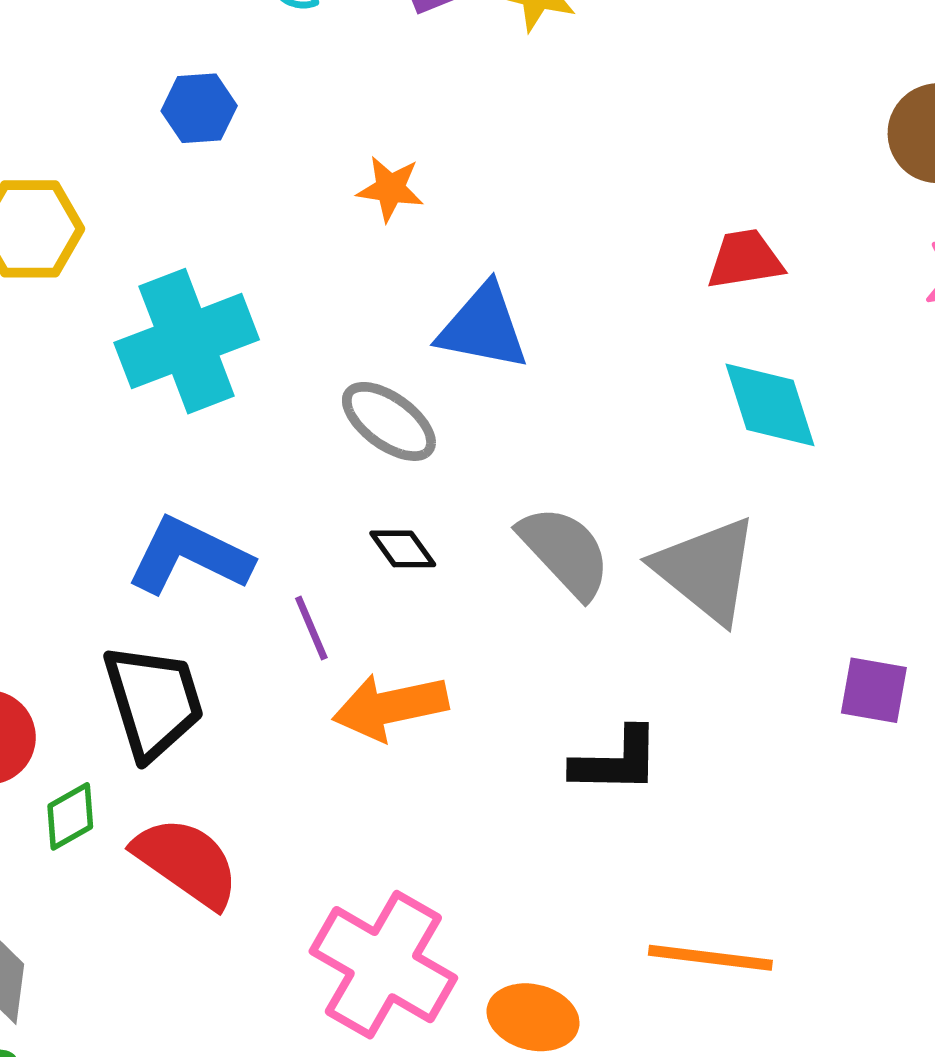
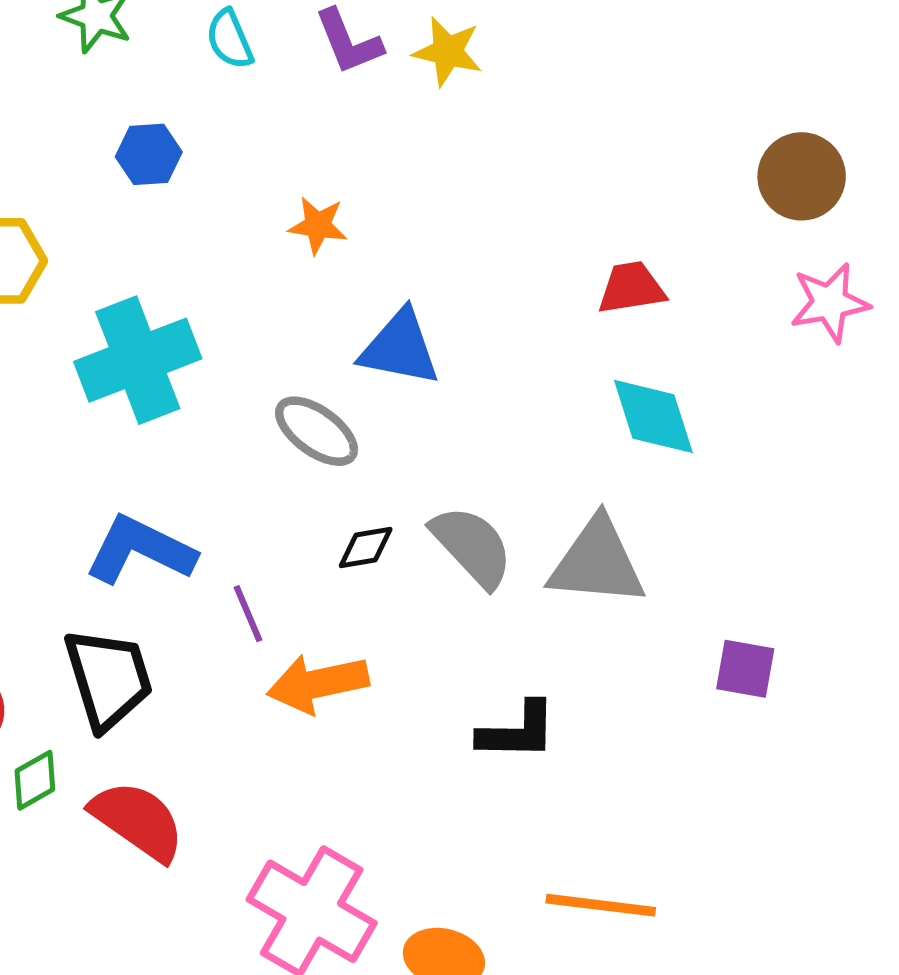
black diamond: (403, 549) -> (366, 548), moved, turned -64
gray triangle: (706, 570) -> (597, 562), turned -34

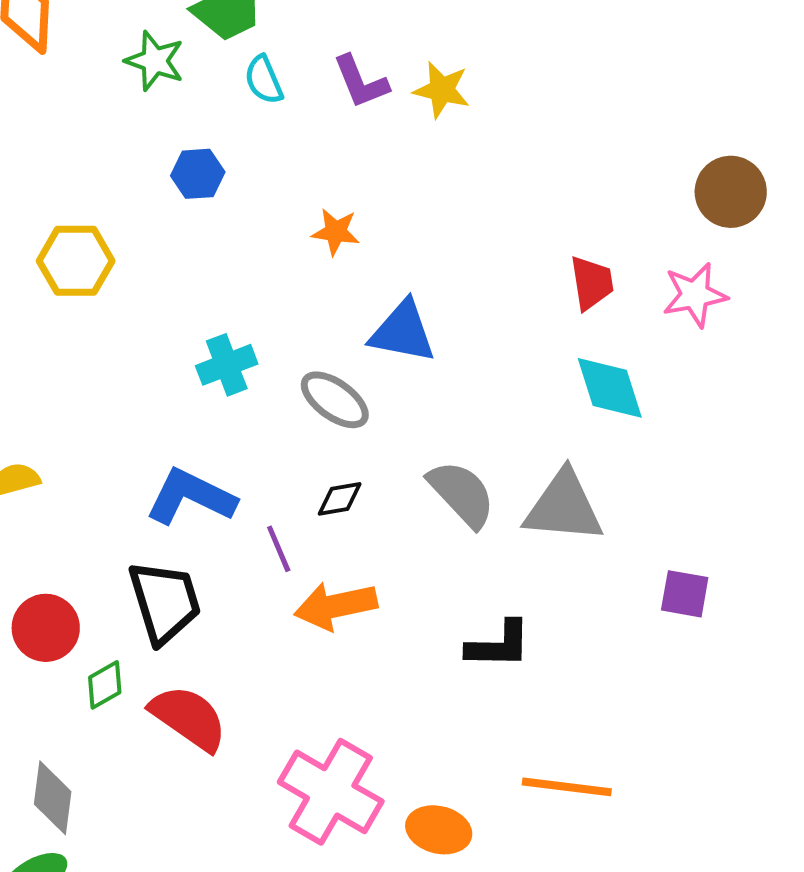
red trapezoid: (631, 288) -> (592, 283), turned 90
pink star: (830, 303) -> (695, 295), moved
cyan cross: (138, 360) -> (227, 365), moved, size x0.6
black diamond: (366, 548) -> (340, 499), moved

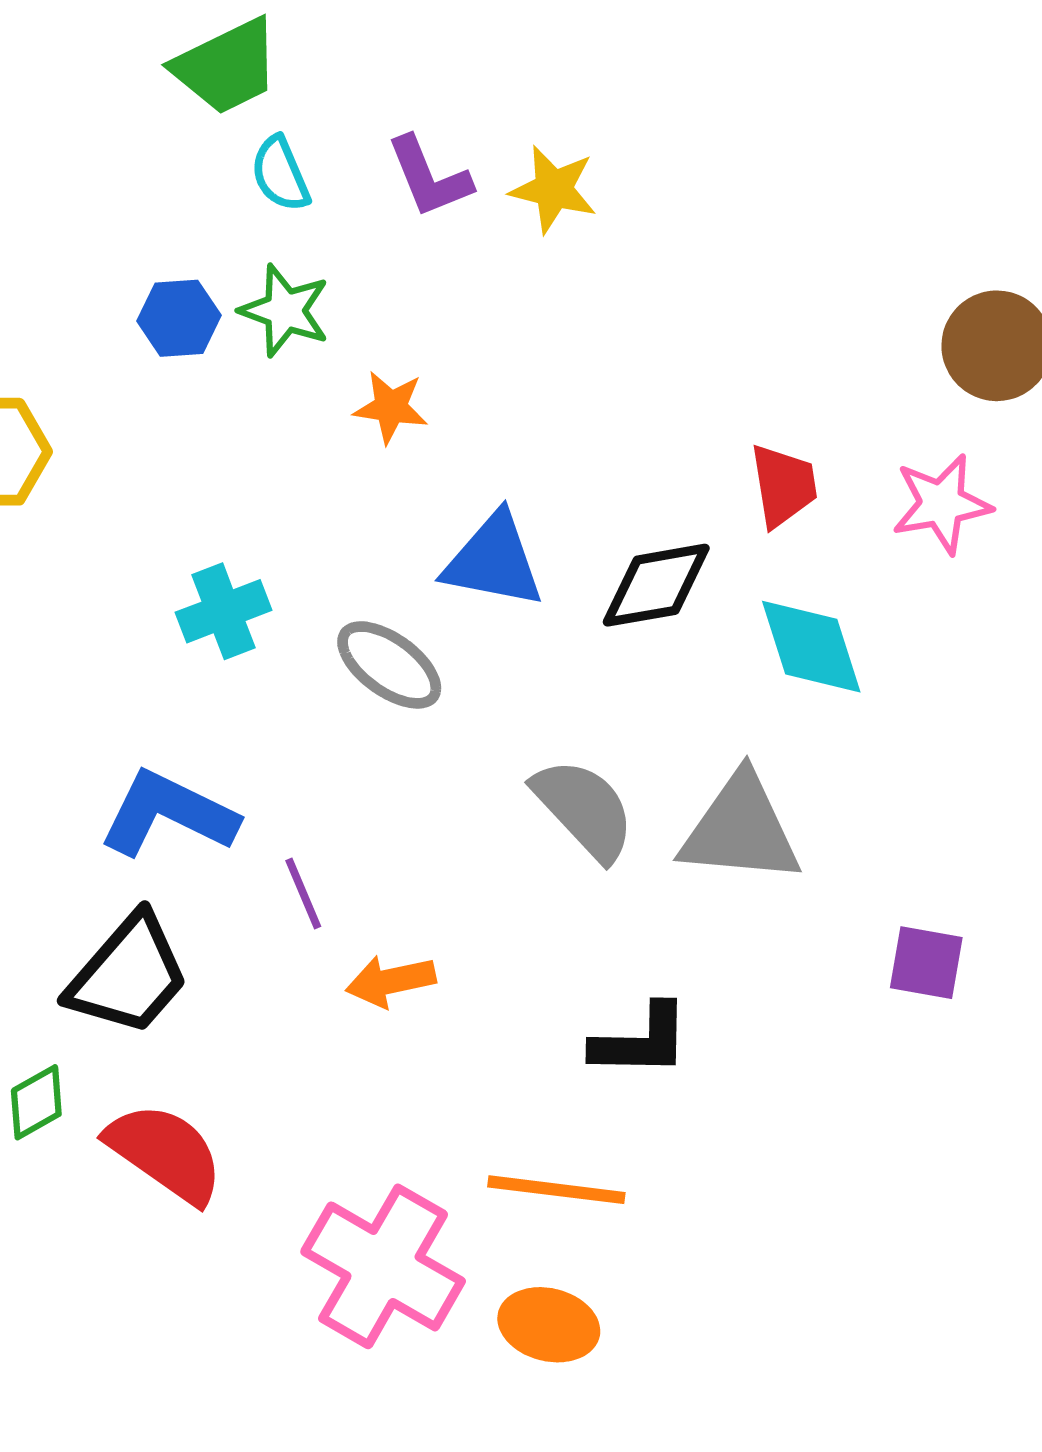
green star: (155, 61) -> (285, 311), moved
black diamond: (340, 499) -> (656, 585), moved, size x1.6
black trapezoid: (165, 602) -> (128, 975), turned 58
orange arrow: (336, 606) -> (391, 981), size x0.7
orange line: (567, 787) -> (556, 1190), moved

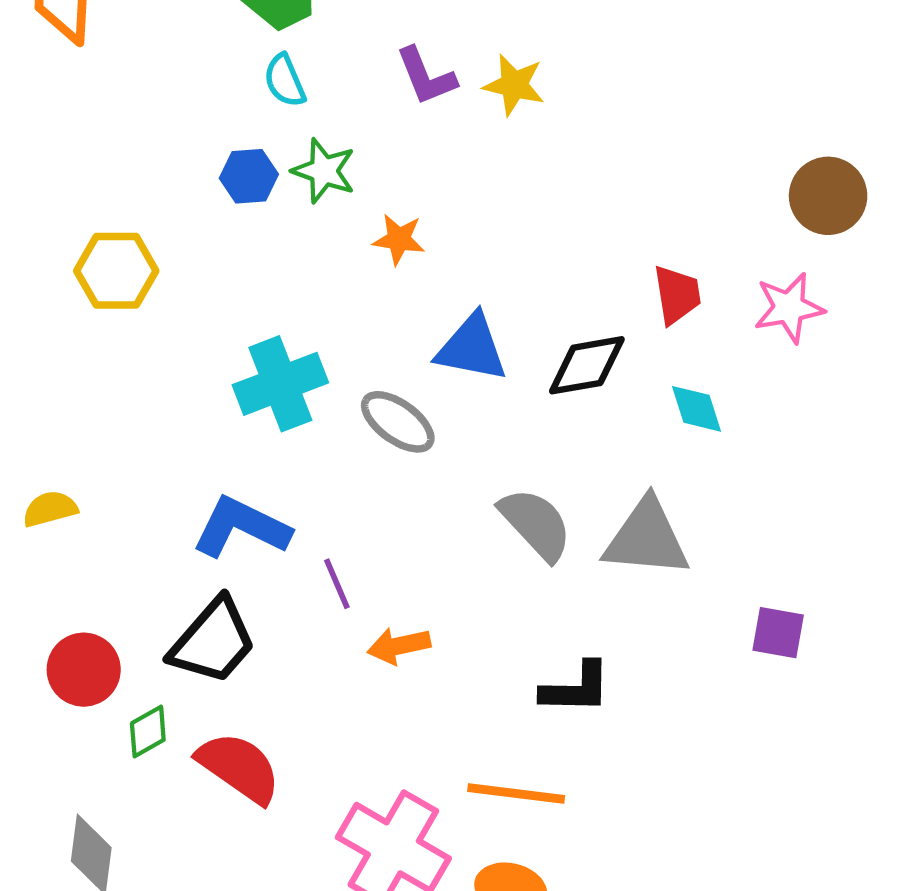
cyan semicircle: (280, 174) -> (285, 81), moved
cyan cross: (223, 611) -> (280, 384), size x1.4
cyan diamond: (811, 647) -> (697, 409), size x0.7

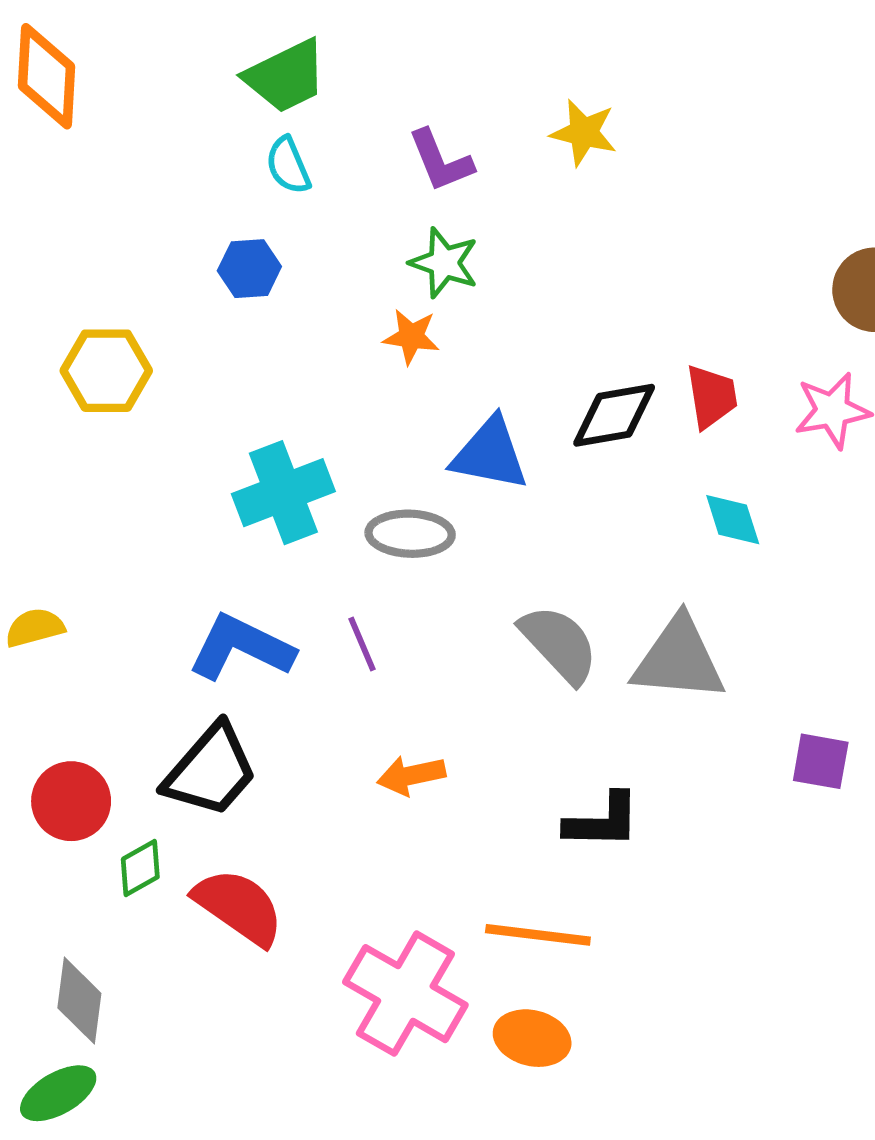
yellow star: (514, 85) -> (584, 133), moved
green star: (324, 171) -> (444, 263), moved
black diamond: (587, 365) -> (614, 415), moved
gray ellipse: (398, 422) -> (410, 534), turned -34
purple line: (337, 584) -> (362, 644), moved

